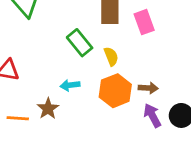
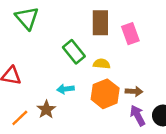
yellow semicircle: (111, 56) -> (102, 64), turned -63
orange line: (18, 118) -> (20, 118), turned -48

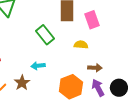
yellow semicircle: (102, 64) -> (81, 45), moved
orange hexagon: (105, 94) -> (71, 87), moved

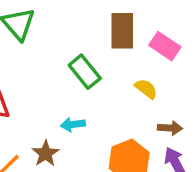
pink rectangle: (92, 20) -> (165, 46), turned -36
yellow semicircle: (81, 45) -> (146, 89), turned 32

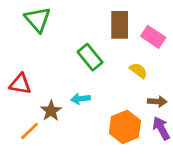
brown star: (46, 154) -> (51, 111), moved

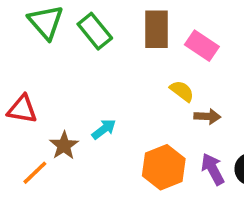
green rectangle: (90, 57) -> (95, 31), moved
cyan arrow: (81, 99) -> (104, 129), turned 150
brown arrow: (157, 101) -> (207, 116), moved

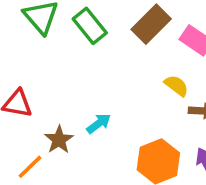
brown rectangle: (156, 29) -> (151, 24), turned 45

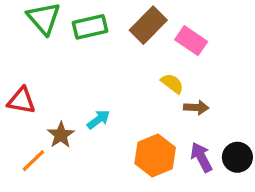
green rectangle: (90, 26) -> (90, 27), turned -64

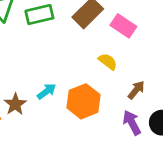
brown arrow: (196, 108) -> (136, 90), moved, turned -54
orange hexagon: (155, 156) -> (84, 101), moved

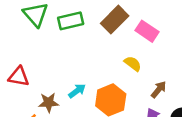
brown star: (15, 104) -> (49, 103), turned 30

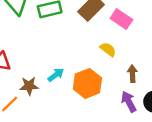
brown arrow: (159, 90) -> (132, 74), turned -42

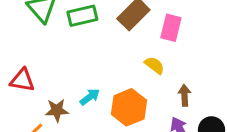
pink rectangle: (121, 19) -> (171, 28), turned 70

